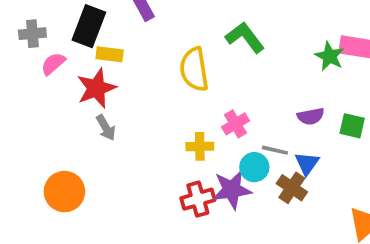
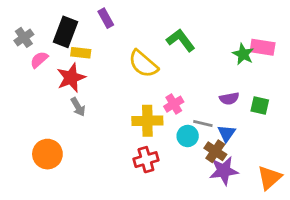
gray cross: (32, 34) -> (24, 37), turned -30
yellow semicircle: (194, 69) -> (143, 64), turned -40
yellow cross: (200, 146) -> (147, 121), size x1.5
purple star: (232, 190) -> (224, 171), moved

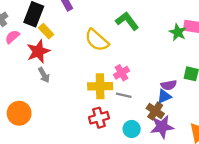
yellow rectangle: (81, 53) -> (46, 31), turned 40
purple semicircle: (229, 99) -> (169, 85), moved
gray line: (203, 124) -> (124, 95), moved
blue triangle: (226, 133) -> (164, 96), turned 32
cyan circle: (188, 136) -> (132, 129), moved

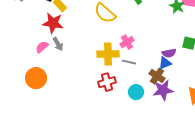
pink semicircle: (12, 37) -> (42, 47), moved
red star: (38, 51) -> (53, 23), turned 30

